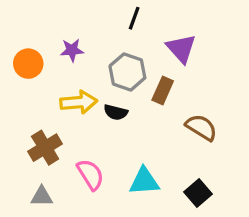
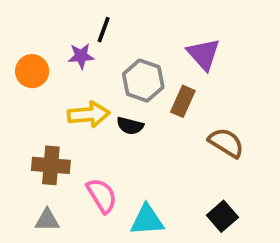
black line: (134, 18) -> (104, 30), moved
brown cross: (45, 148) -> (51, 165), turned 36
cyan triangle: (144, 181) -> (147, 220), moved

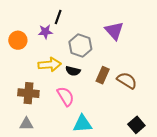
brown rectangle: (183, 101) -> (103, 75), moved
pink semicircle: (102, 196) -> (66, 96), moved
black square: (222, 216) -> (136, 125), moved

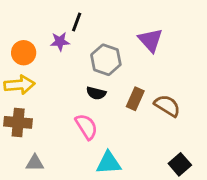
yellow arrow: (50, 65) -> (19, 85), moved
brown cross: (28, 93) -> (18, 122), moved

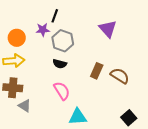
gray hexagon: (106, 60) -> (63, 41), moved
black semicircle: (96, 93) -> (60, 64), moved
gray triangle: (35, 163) -> (25, 106), moved, turned 32

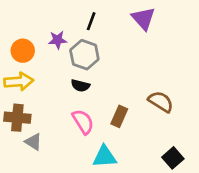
black line: (55, 16) -> (91, 21), moved
purple triangle: (108, 29) -> (143, 18), moved
brown rectangle: (97, 71) -> (119, 116), moved

